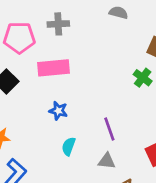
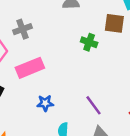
green cross: (143, 78) -> (89, 42), moved

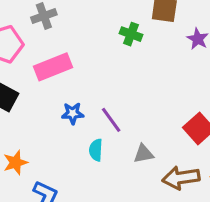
purple line: (94, 105) -> (111, 120), moved

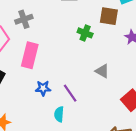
pink rectangle: (53, 67) -> (30, 55), turned -55
gray triangle: (143, 154) -> (102, 71), moved, turned 40

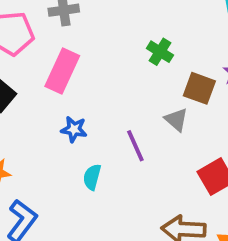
brown square: (109, 16) -> (199, 88), moved
purple line: (70, 93) -> (135, 146), moved

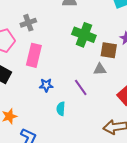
green cross: (160, 52) -> (84, 35), size x1.6
gray triangle: (176, 120) -> (100, 69), turned -32

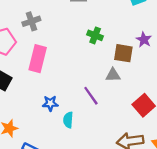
green cross: (84, 35) -> (95, 35), size x0.6
blue star: (46, 85) -> (50, 103), moved

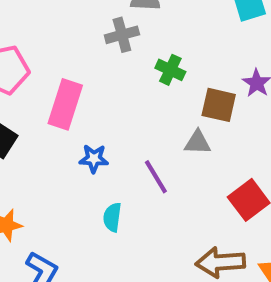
gray cross: (31, 21) -> (122, 35), moved
blue star: (50, 103) -> (94, 159), moved

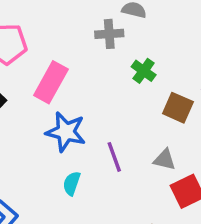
gray triangle: (198, 142) -> (164, 160), moved
blue star: (94, 159) -> (66, 132), size x1.6

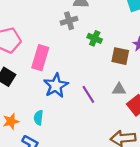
blue star: (66, 132) -> (56, 86), turned -30
cyan semicircle: (72, 183) -> (38, 118), moved

